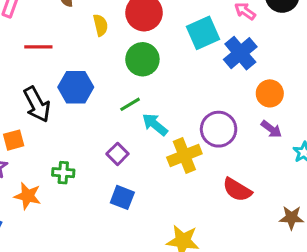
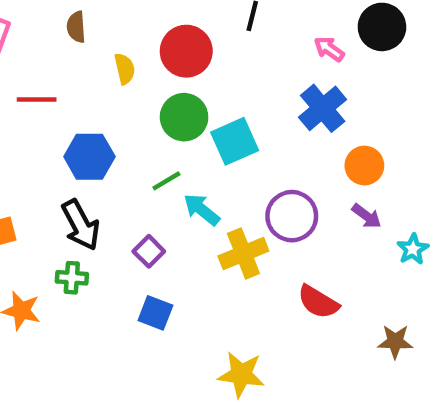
cyan square: (203, 33) -> (235, 141), moved
black arrow: (37, 104) -> (81, 225), moved

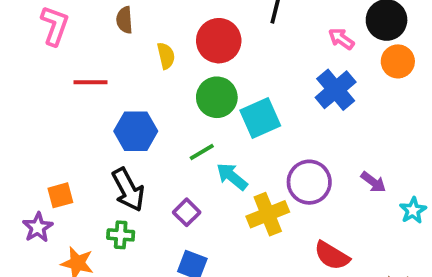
orange circle: (364, 166) -> (398, 61), moved

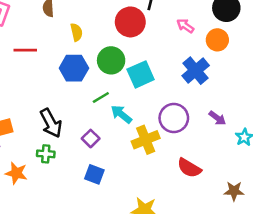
pink arrow: (341, 39) -> (185, 26), moved
red circle: (219, 41) -> (130, 22), moved
orange circle: (398, 61) -> (217, 40), moved
blue cross: (336, 90) -> (196, 71), moved
blue hexagon: (136, 131) -> (74, 68), moved

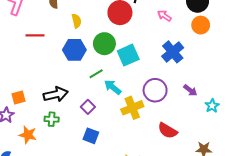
orange circle: (217, 40) -> (201, 25), moved
black arrow: (51, 123) -> (56, 94), turned -75

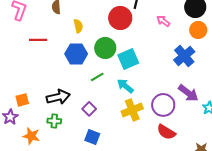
blue cross: (173, 52) -> (184, 56), moved
cyan arrow: (113, 87) -> (125, 86), moved
purple circle: (155, 90) -> (163, 105), moved
purple arrow: (190, 90) -> (188, 93), size x1.5

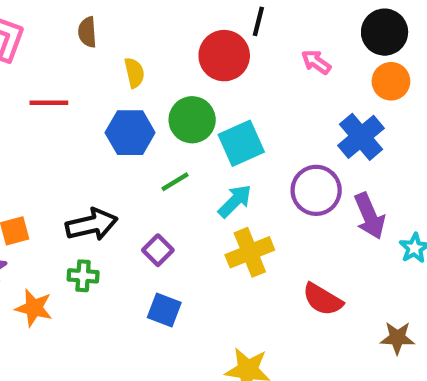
cyan arrow: (125, 86) -> (235, 201), turned 96
purple arrow: (188, 93) -> (370, 216), turned 30
purple circle: (163, 105) -> (316, 190), moved

